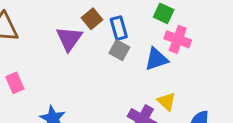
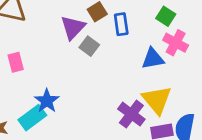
gray square: (119, 50) -> (89, 46), moved
yellow triangle: (167, 101) -> (157, 100), size x1.6

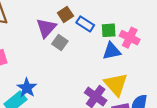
green square: (166, 16) -> (109, 30), moved, turned -35
blue rectangle: (121, 24) -> (85, 24), turned -48

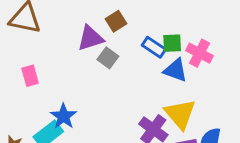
blue rectangle: (85, 24) -> (154, 47), moved
purple triangle: (46, 28) -> (90, 38), turned 30
blue triangle: (112, 51) -> (175, 70), turned 30

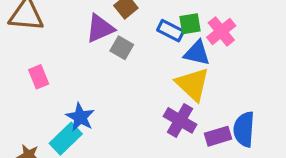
pink cross: (200, 53) -> (221, 31), turned 30
yellow triangle: (180, 114) -> (193, 84), moved

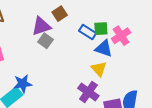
gray square: (122, 48) -> (46, 41), moved
yellow triangle: (193, 84) -> (99, 69), size x0.7
blue star: (80, 117) -> (23, 84), turned 30

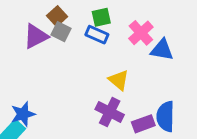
green square: (101, 29) -> (101, 17), moved
gray square: (46, 41) -> (61, 32), moved
blue triangle: (104, 49) -> (162, 50), moved

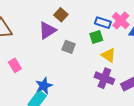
green square: (101, 17) -> (96, 37), moved
gray square: (61, 32) -> (69, 47), moved
blue rectangle: (97, 35) -> (103, 23), moved

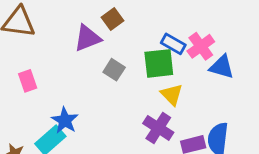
green square: (96, 37) -> (159, 63), size x1.5
blue star: (44, 86) -> (65, 120), turned -30

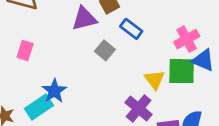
blue rectangle: (173, 44) -> (131, 29), moved
green square: (159, 63) -> (182, 71), moved
pink rectangle: (28, 81) -> (25, 51), turned 30

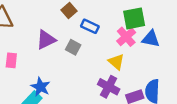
purple triangle: (84, 19) -> (46, 40), moved
pink cross: (187, 39) -> (126, 37), moved
green square: (182, 71) -> (134, 18), moved

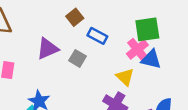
blue triangle: (151, 39) -> (151, 59), moved

